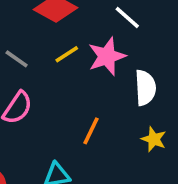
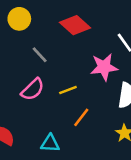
yellow line: (67, 54) -> (68, 90), moved

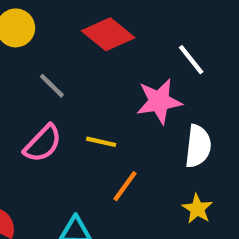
yellow line: (68, 90) -> (101, 142), turned 36

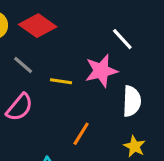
red diamond: (108, 34) -> (38, 26), moved
yellow line: (101, 142) -> (61, 81), moved

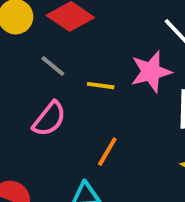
orange line: (81, 134) -> (107, 152), moved

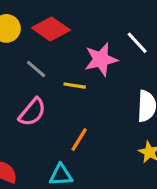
pink star: (151, 72) -> (101, 59), moved

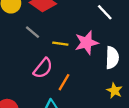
pink star: (101, 59) -> (86, 43), moved
pink semicircle: (32, 112) -> (43, 68), moved

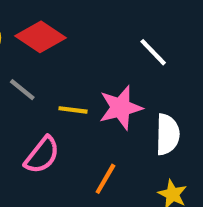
orange line: (64, 82) -> (105, 179), moved

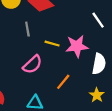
gray line: (22, 90) -> (27, 29), turned 32

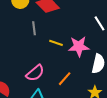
pink semicircle: (32, 64) -> (35, 73), moved

